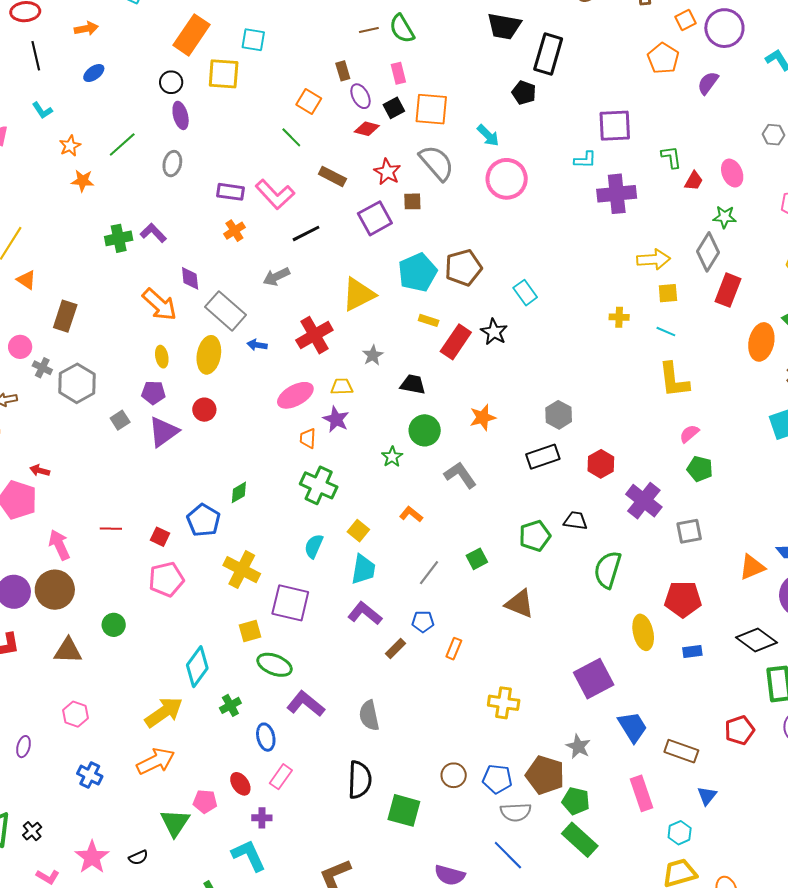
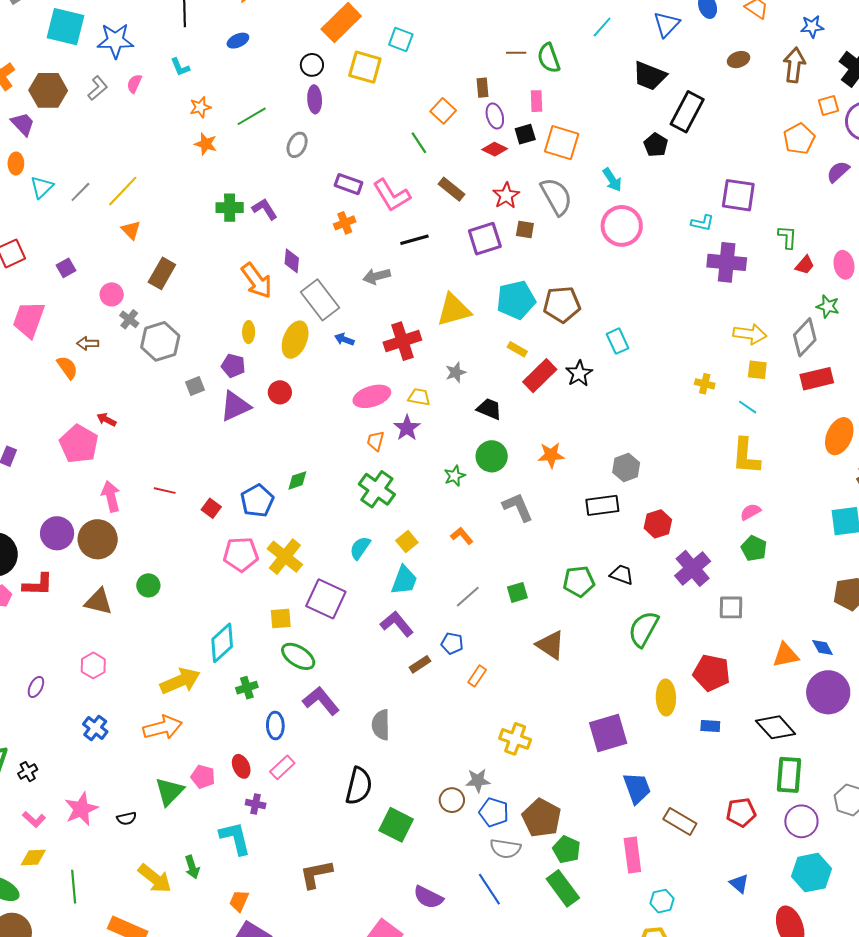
red rectangle: (728, 290) -> (817, 379), turned 44
pink pentagon: (166, 579) -> (241, 554), moved
gray star: (578, 747) -> (478, 781), moved, turned 30
blue triangle: (707, 796) -> (739, 884), moved, turned -40

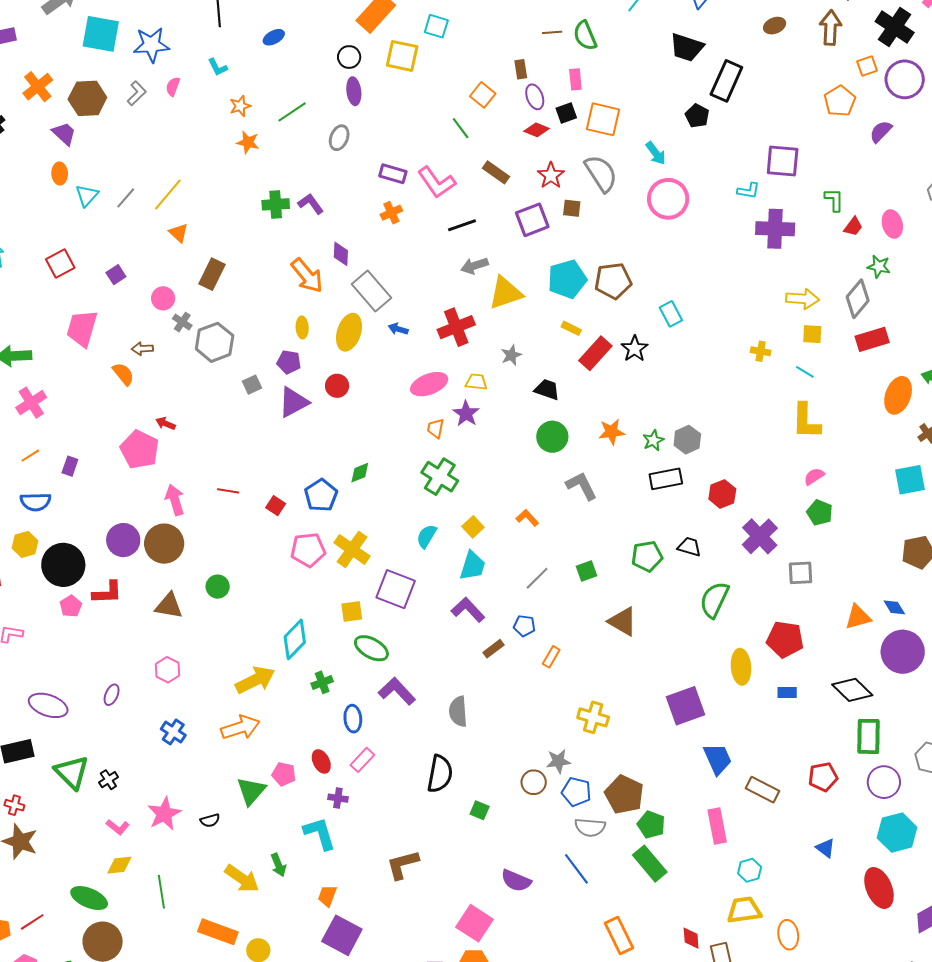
gray arrow: (377, 276) -> (475, 266), moved
green star: (455, 476) -> (653, 440), moved
green square: (396, 825) -> (480, 810), size x0.6

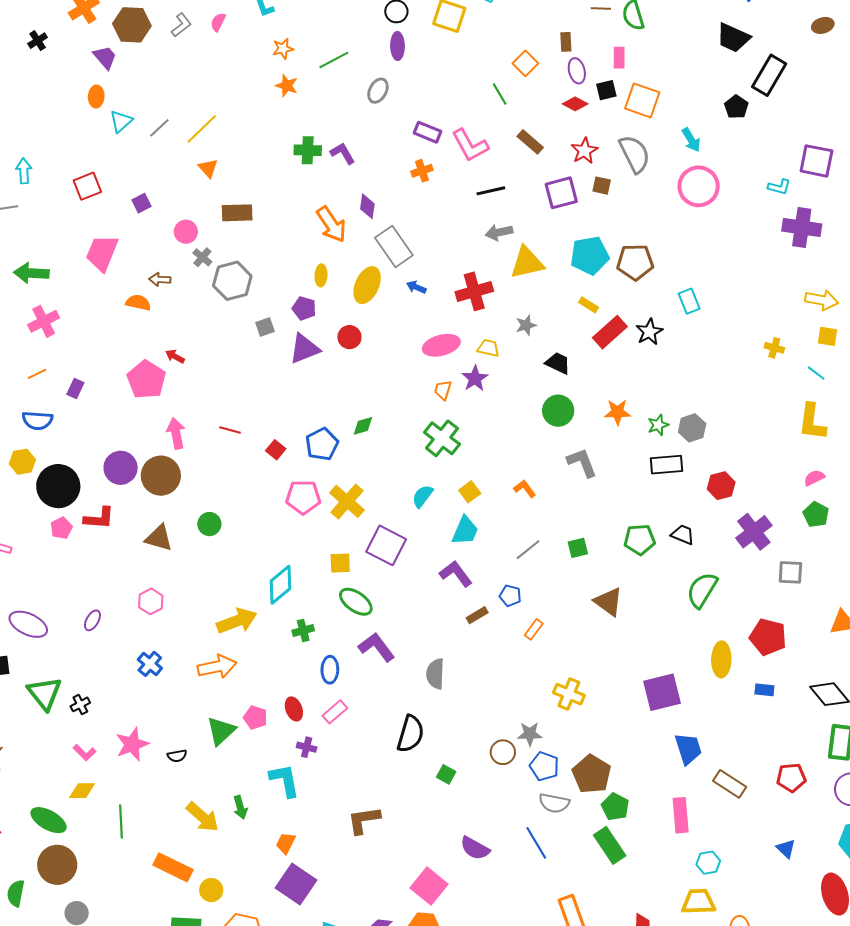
brown rectangle: (212, 274) -> (237, 213), turned 56
orange semicircle: (123, 374) -> (138, 303), turned -45

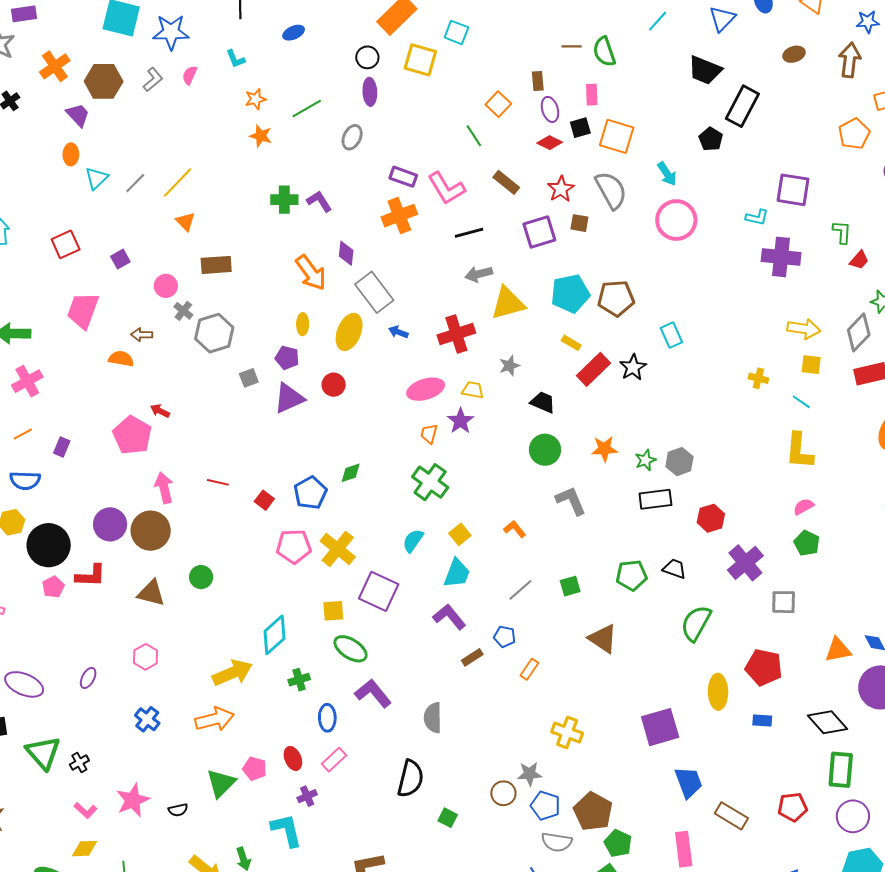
orange cross: (422, 171) -> (399, 216), size x1.6
purple cross: (307, 747) -> (307, 796), turned -36

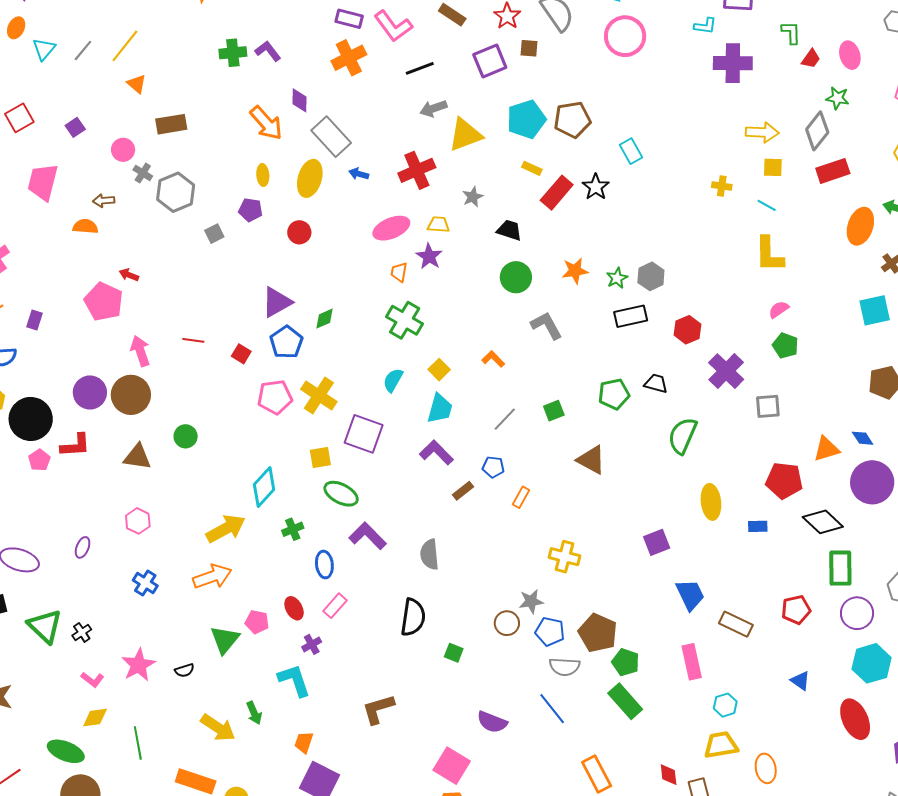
orange ellipse: (71, 154) -> (16, 28), turned 30
purple triangle: (289, 398) -> (277, 302), moved
red pentagon: (764, 667) -> (784, 481), moved
purple square: (660, 727) -> (657, 542), size x0.7

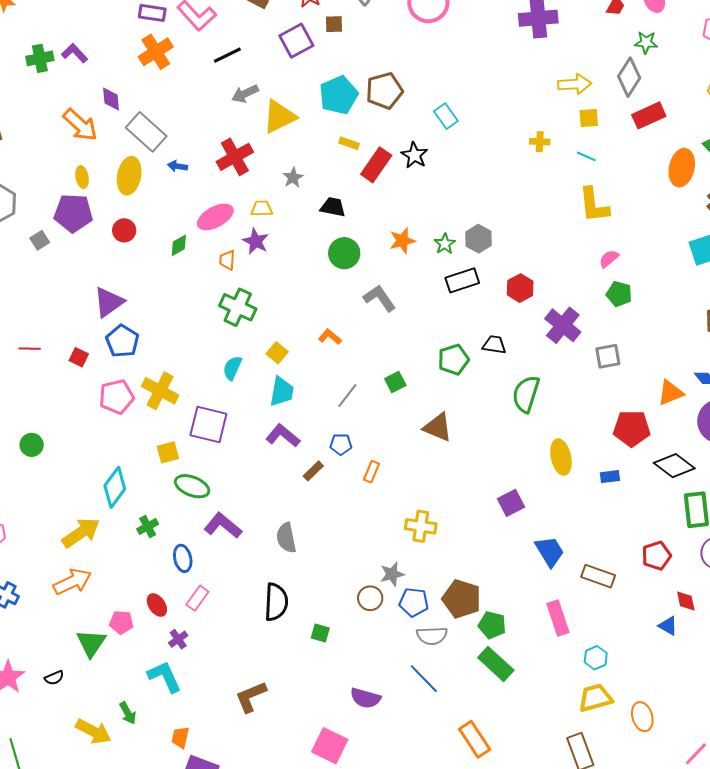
purple pentagon: (251, 210) -> (73, 213), size x1.6
green diamond: (325, 319) -> (179, 245), moved
red diamond: (669, 775) -> (686, 601), moved

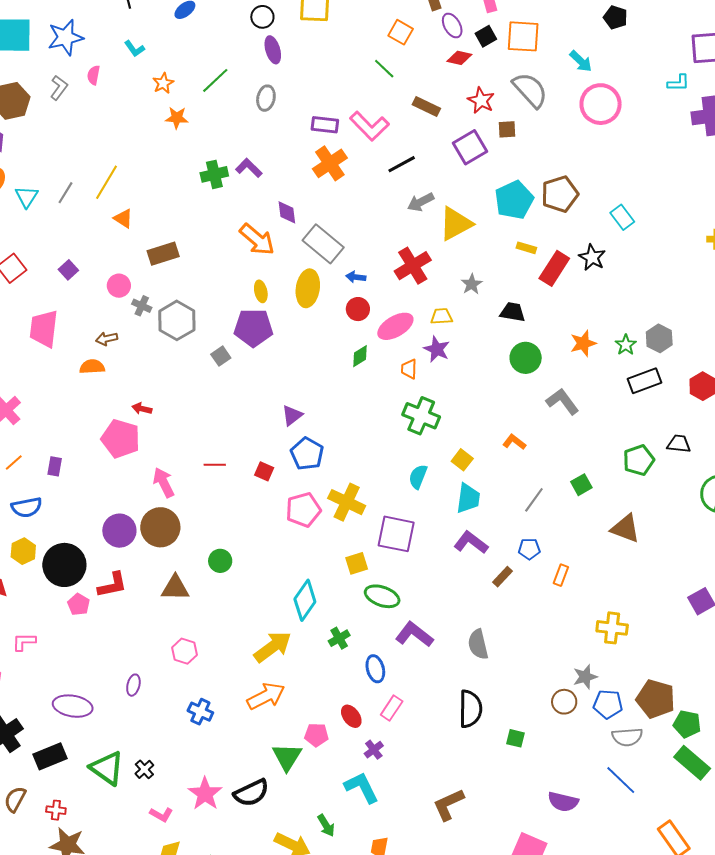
red circle: (124, 230) -> (358, 309), moved
purple triangle: (109, 302) -> (292, 415), size x0.7
black semicircle: (54, 678) -> (251, 793), size x1.8

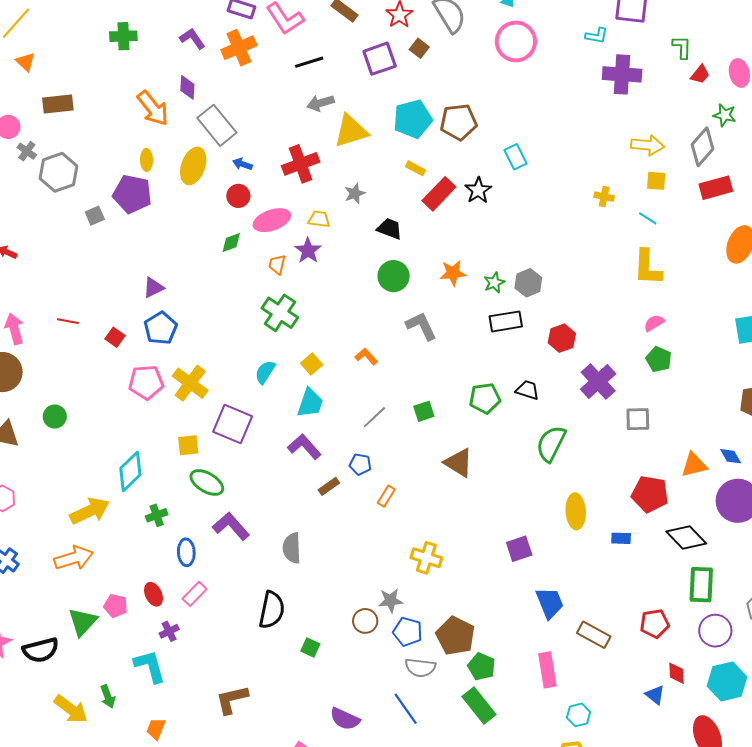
brown square: (507, 129) -> (419, 48), turned 30
purple L-shape: (249, 168) -> (192, 39), moved

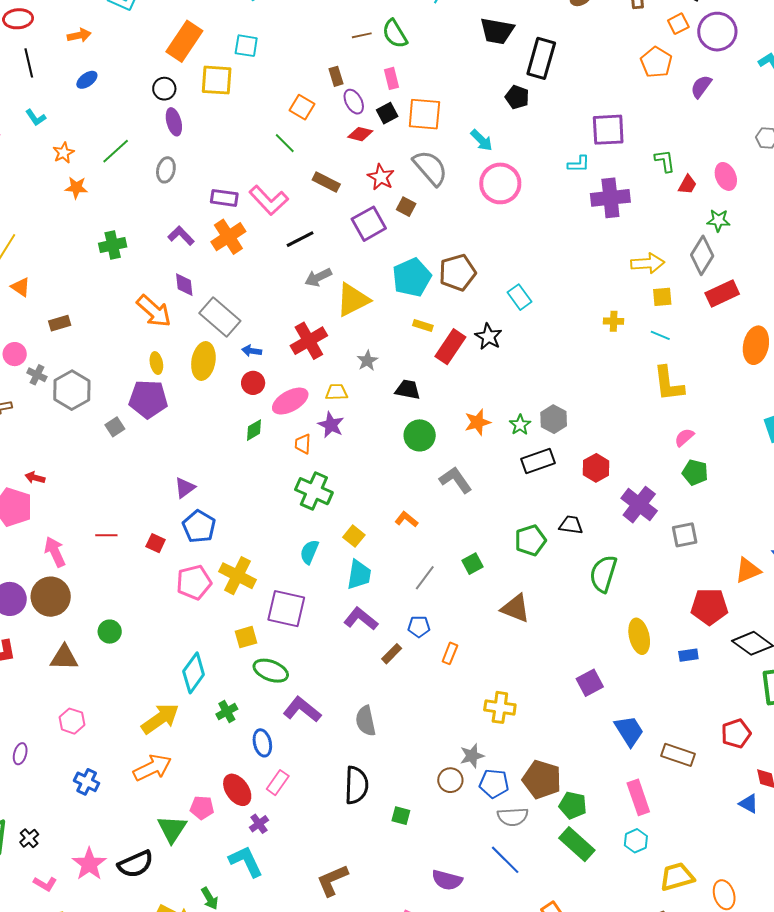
brown rectangle: (58, 104) -> (60, 323), size x0.7
red ellipse: (153, 594) -> (237, 790), size x1.4
cyan hexagon: (579, 715) -> (636, 841), moved

